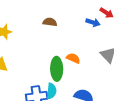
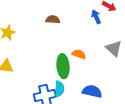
blue arrow: (93, 22) -> (96, 17), turned -128

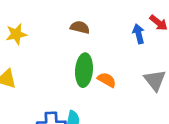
green ellipse: (63, 66) -> (84, 70), moved

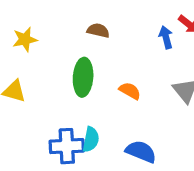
green ellipse: (84, 70) -> (83, 77), moved

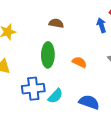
cyan semicircle: (91, 139) -> (55, 96), turned 35
blue cross: (67, 146) -> (33, 89), moved

